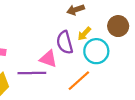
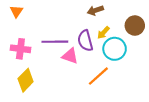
purple line: (32, 73) -> (55, 42), moved

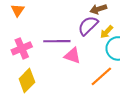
purple semicircle: (85, 41) -> (88, 26), moved, turned 60
pink cross: (20, 49) -> (22, 48), turned -30

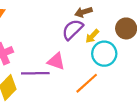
purple line: (57, 41) -> (35, 73), moved

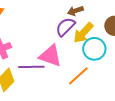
yellow arrow: (92, 36) -> (83, 33), size x1.6
pink triangle: (56, 61) -> (50, 56), size x1.4

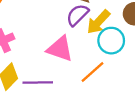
purple line: (31, 67) -> (38, 82), moved

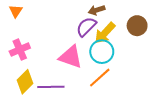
cyan circle: (111, 41) -> (102, 52), moved

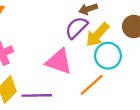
cyan circle: (102, 52) -> (108, 56), moved

